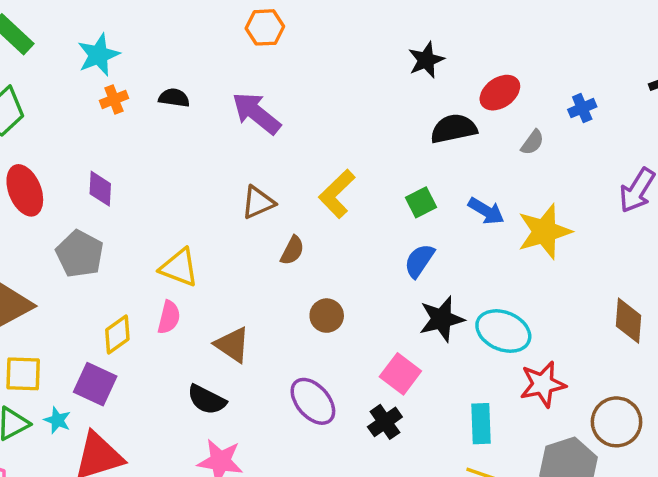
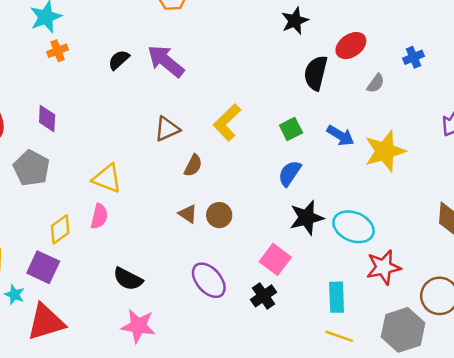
black semicircle: (174, 98) -> (119, 60), moved, turned -50
black semicircle: (454, 129) -> (316, 73), turned -64
brown triangle: (232, 345) -> (188, 214), moved, size x0.7

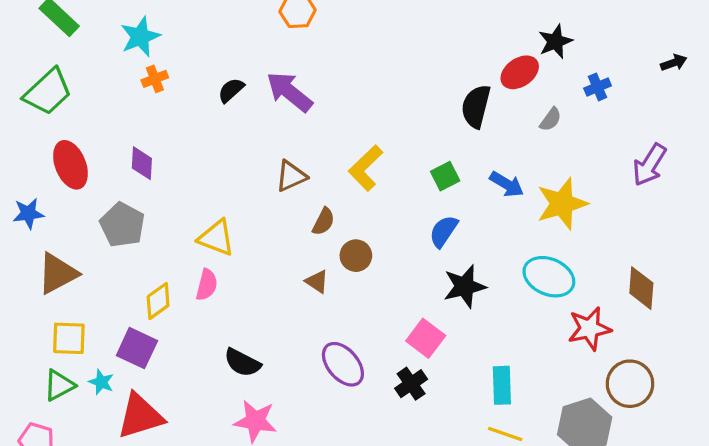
black star: (295, 21) -> (555, 42), moved
brown circle: (219, 215) -> (356, 256), moved
cyan ellipse: (354, 227) -> (549, 277), moved
red star: (384, 267) -> (589, 329), moved

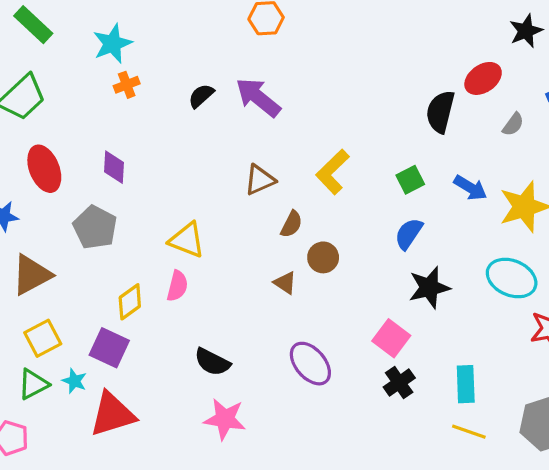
black star: (555, 42) -> (526, 31), moved
yellow square: (69, 338) -> (43, 338), turned -30
black cross: (411, 384) -> (399, 383), moved

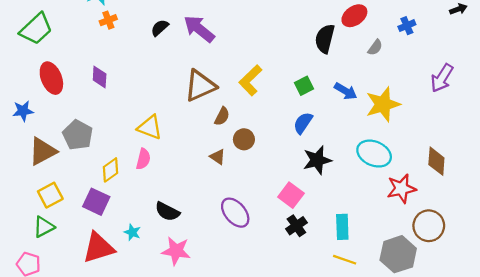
brown triangle: (260, 180) -> (200, 86), size x1.5
gray pentagon: (95, 227) -> (78, 135), moved
cyan star: (74, 381) -> (132, 232), moved

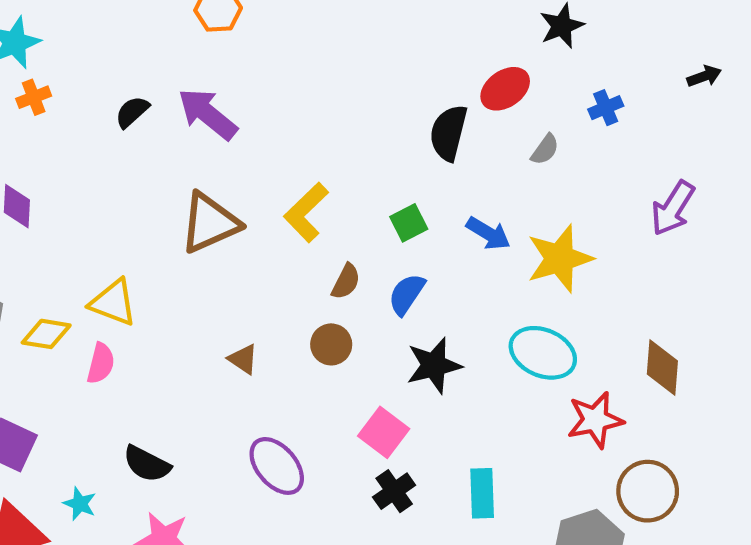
brown semicircle: (222, 116) -> (346, 282), moved
brown circle: (244, 139) -> (331, 344), moved
yellow diamond: (110, 170) -> (46, 334), moved, turned 45

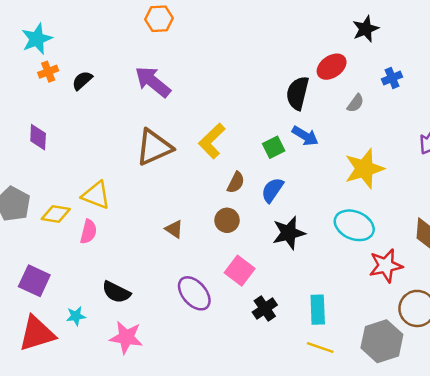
black semicircle: (132, 112) -> (82, 80), moved
blue arrow: (488, 233) -> (305, 136), moved
pink square: (384, 432) -> (240, 271), moved
cyan star: (80, 504) -> (76, 316), turned -30

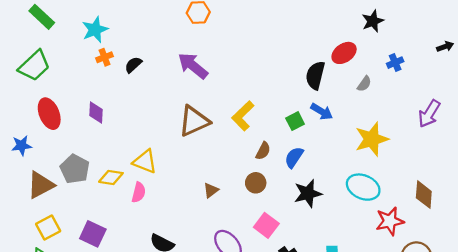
brown triangle: (174, 229) -> (211, 190), turned 49

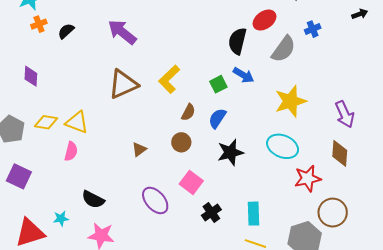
gray semicircle: (364, 84) -> (284, 49), size x1.8
purple arrow: (429, 114) -> (345, 114), moved, turned -56
yellow diamond: (111, 177) -> (46, 122), moved
purple square: (93, 234) -> (19, 176), moved

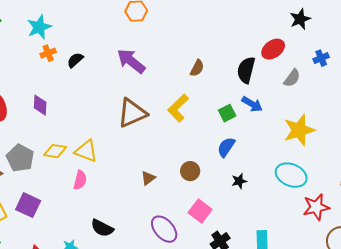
gray semicircle: (284, 49) -> (292, 78), size x0.7
brown semicircle: (188, 112) -> (197, 68), moved
black star: (230, 152) -> (239, 181), size x0.6

